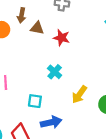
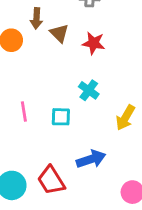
brown triangle: (37, 28) -> (59, 33), turned 40
cyan square: (35, 101) -> (61, 117), moved

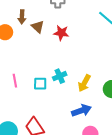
cyan cross: (89, 90) -> (60, 76), moved, turned 32
blue arrow: (91, 159) -> (81, 110), moved

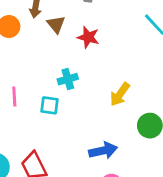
cyan cross: (60, 76) -> (68, 79), moved
yellow arrow: (84, 83) -> (120, 94), moved

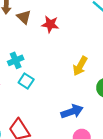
cyan cross: (68, 79) -> (16, 60), moved
cyan square: (50, 105) -> (26, 81), turned 32

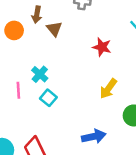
red star: (50, 24) -> (102, 47), moved
cyan cross: (16, 60) -> (40, 74), turned -32

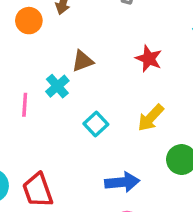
brown triangle: (54, 29) -> (82, 61), moved, turned 42
cyan square: (48, 98) -> (96, 124), moved

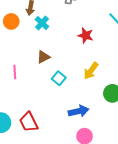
brown triangle: (82, 61) -> (43, 57), moved
cyan cross: (57, 86) -> (42, 23), moved

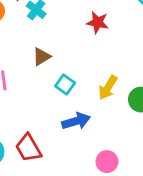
yellow arrow: (91, 71) -> (108, 88), moved
blue arrow: (79, 111) -> (76, 121), moved

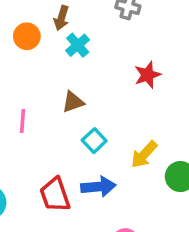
red star: (98, 22) -> (148, 75), turned 30
red trapezoid: (28, 148) -> (55, 195), moved

